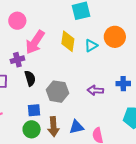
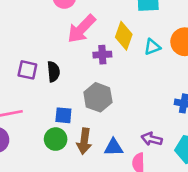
purple cross: (17, 60) -> (102, 55), moved
black semicircle: (30, 78) -> (53, 72), moved
purple arrow: (95, 90) -> (152, 139), moved

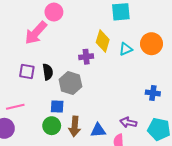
pink arrow: (82, 29) -> (36, 33), moved
gray hexagon: (98, 97) -> (70, 83), moved

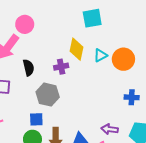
orange circle: (151, 44) -> (123, 59), moved
black semicircle: (48, 72) -> (29, 68), moved

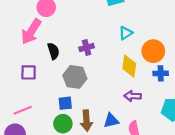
yellow diamond: (76, 49) -> (129, 66), moved
orange circle: (123, 59) -> (153, 51), moved
purple arrow: (110, 129) -> (133, 96), moved

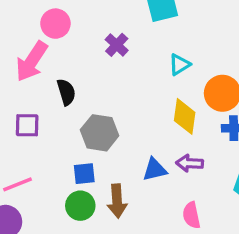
purple cross: (87, 48) -> (117, 45), moved, turned -32
blue triangle: (111, 121) -> (155, 169), moved

